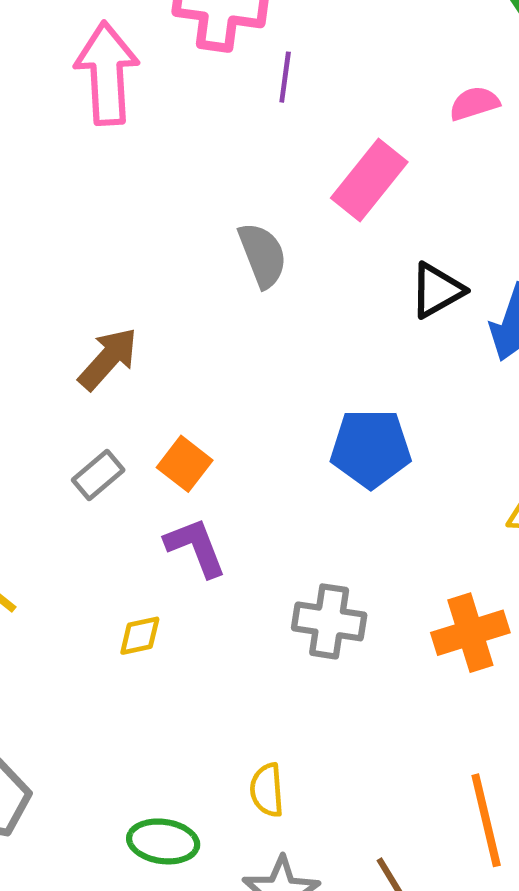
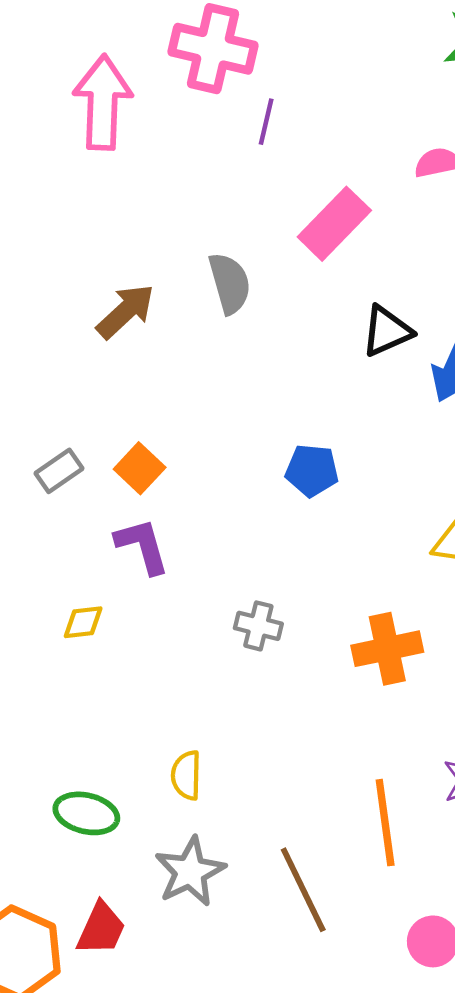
brown arrow: (108, 359) -> (126, 311), moved
blue pentagon: (371, 448) -> (312, 470), size x0.7
gray cross: (329, 621) -> (258, 626), size x0.7

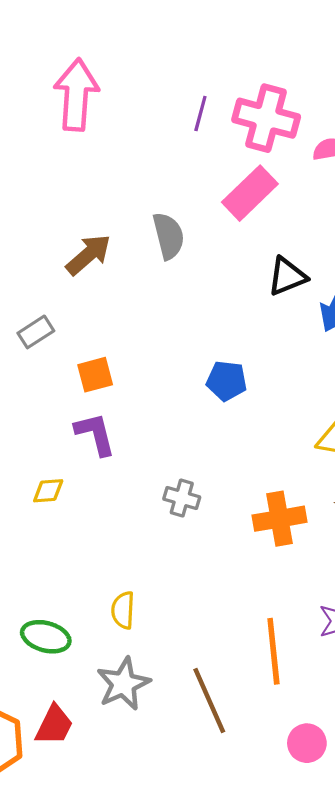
pink cross: (213, 49) -> (266, 118), moved
orange square: (140, 468) -> (95, 375), turned 30
gray rectangle: (59, 471) -> (36, 332), moved

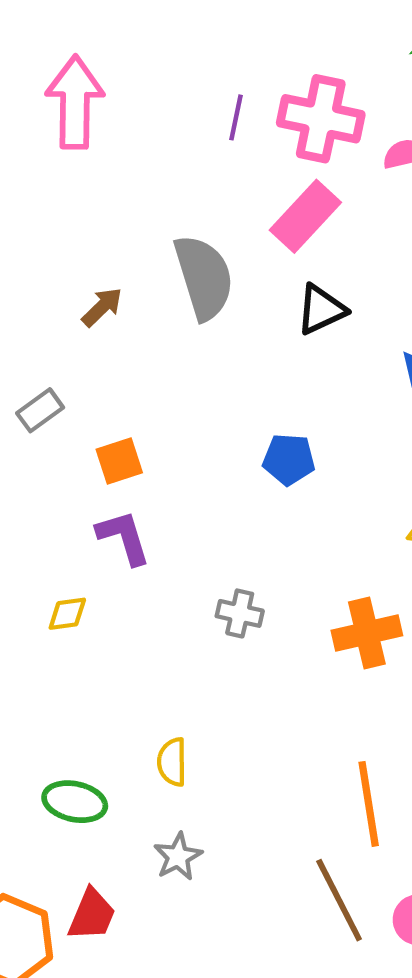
gray semicircle: (169, 236) -> (204, 277), size x1.4
brown arrow: (88, 255) -> (102, 307), size x0.7
black triangle: (287, 276) -> (321, 309), moved
gray star: (123, 684) -> (178, 857), size x0.7
brown line: (209, 701) -> (339, 900), moved

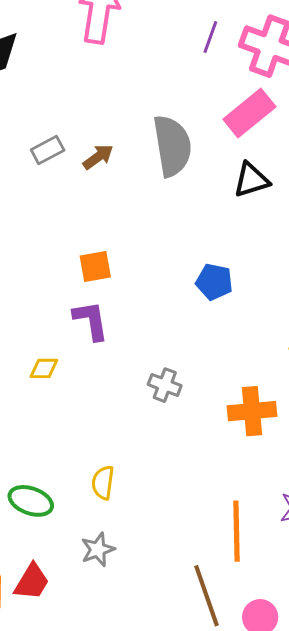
gray rectangle: (40, 410) -> (48, 150), moved

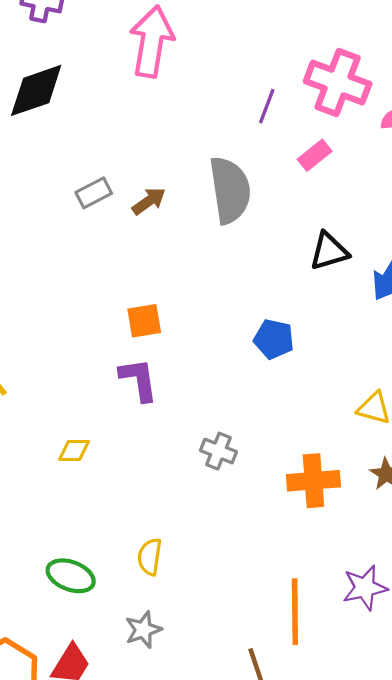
purple line: (210, 37) -> (267, 106), moved
pink rectangle: (249, 113) -> (315, 155), size x0.6
black triangle: (251, 180) -> (329, 251), moved
yellow diamond: (44, 368) -> (74, 450), moved

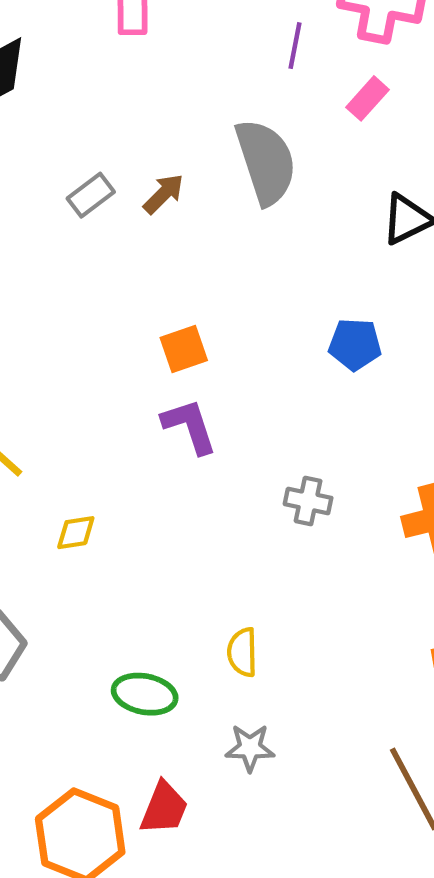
yellow diamond: (74, 450) -> (76, 533), moved
gray star: (143, 630) -> (250, 748), turned 30

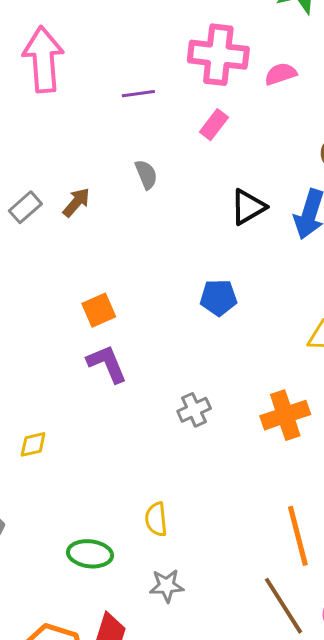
purple line: (295, 46) -> (138, 94), moved, turned 76
gray semicircle: (266, 162) -> (146, 175), size x0.5
gray cross: (308, 501) -> (194, 410), turned -32

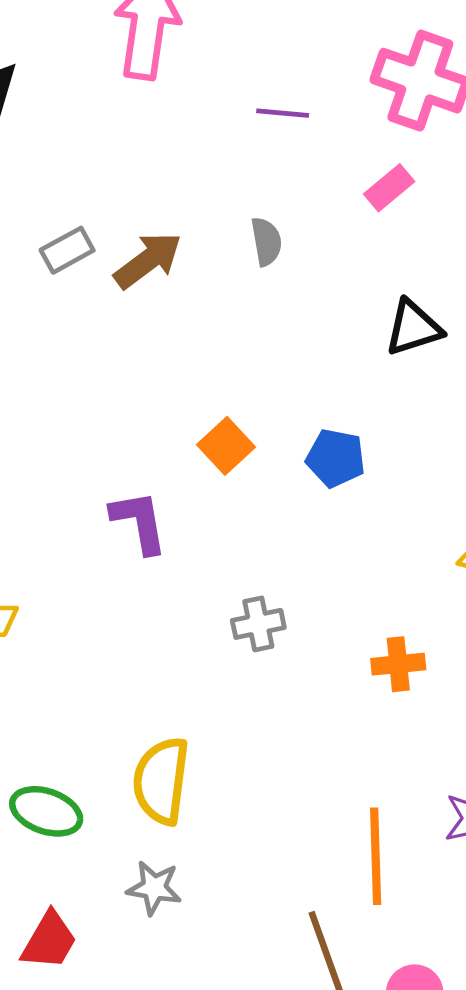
brown arrow: (76, 202) -> (148, 260), size x1.4
orange square: (99, 310) -> (226, 446), moved, turned -32
orange cross: (285, 415) -> (398, 664), size x0.7
yellow semicircle: (156, 519) -> (161, 781), size x1.6

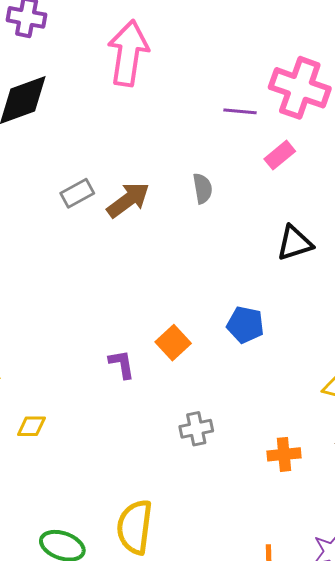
purple line: (283, 113) -> (240, 111), moved
orange square: (226, 446) -> (173, 343), moved
purple L-shape: (139, 522) -> (122, 364), size x0.7

